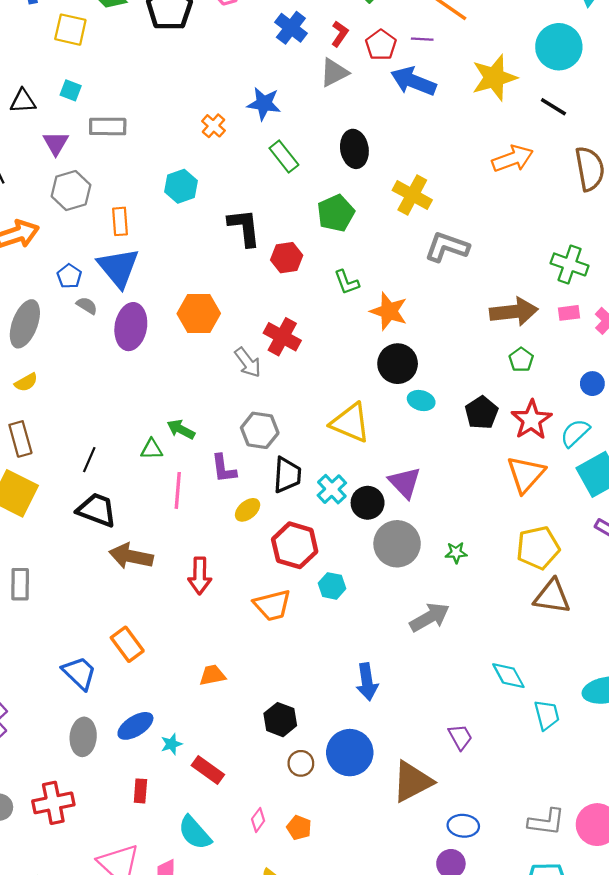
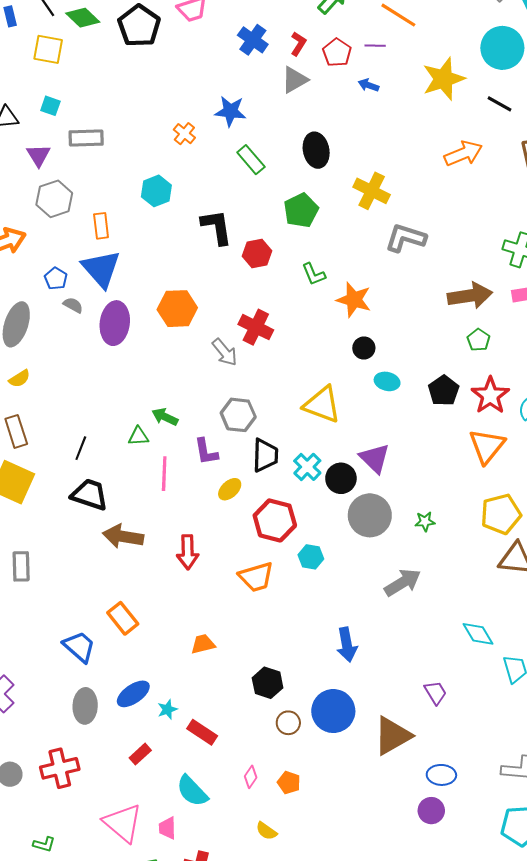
blue arrow: (413, 81) -> (369, 85), size x0.5
black circle: (398, 364) -> (364, 348), size x0.6
red rectangle: (140, 791) -> (140, 754), turned 45

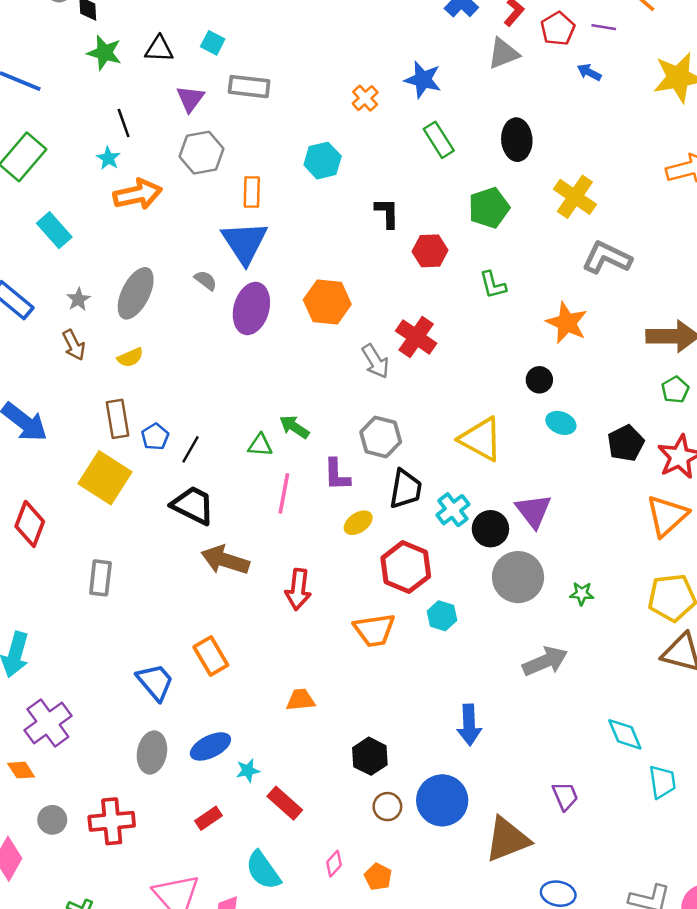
black L-shape: (217, 227) -> (387, 213), size x0.7
blue pentagon: (56, 278) -> (155, 437), moved
orange star: (354, 300) -> (567, 323), moved

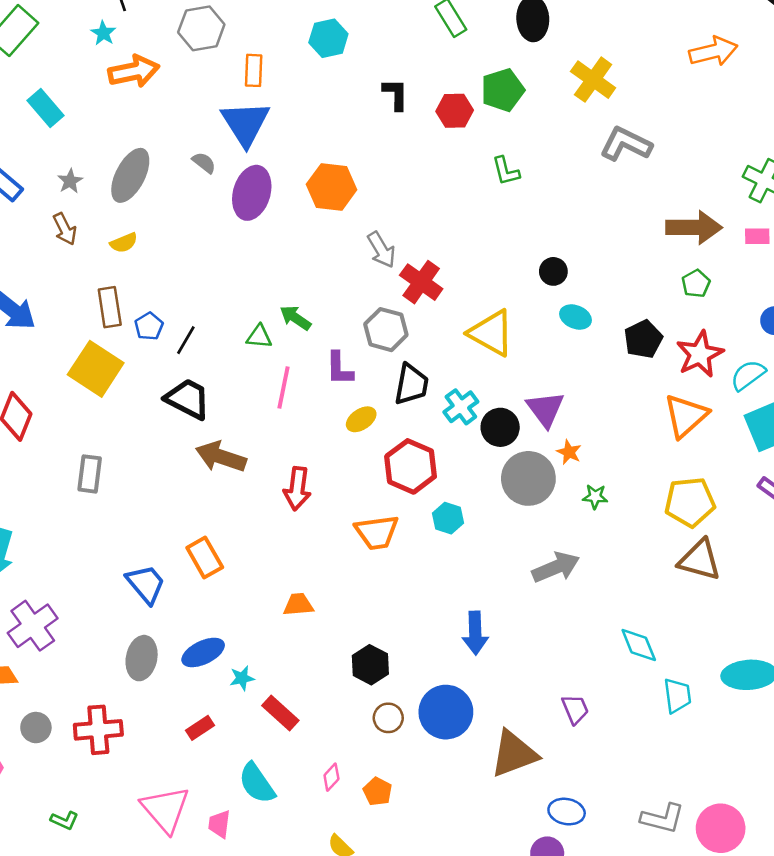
red hexagon: (430, 251) -> (455, 111), moved
orange star: (567, 323) -> (569, 452), moved, size x0.6
red cross: (416, 337) -> (421, 282), moved

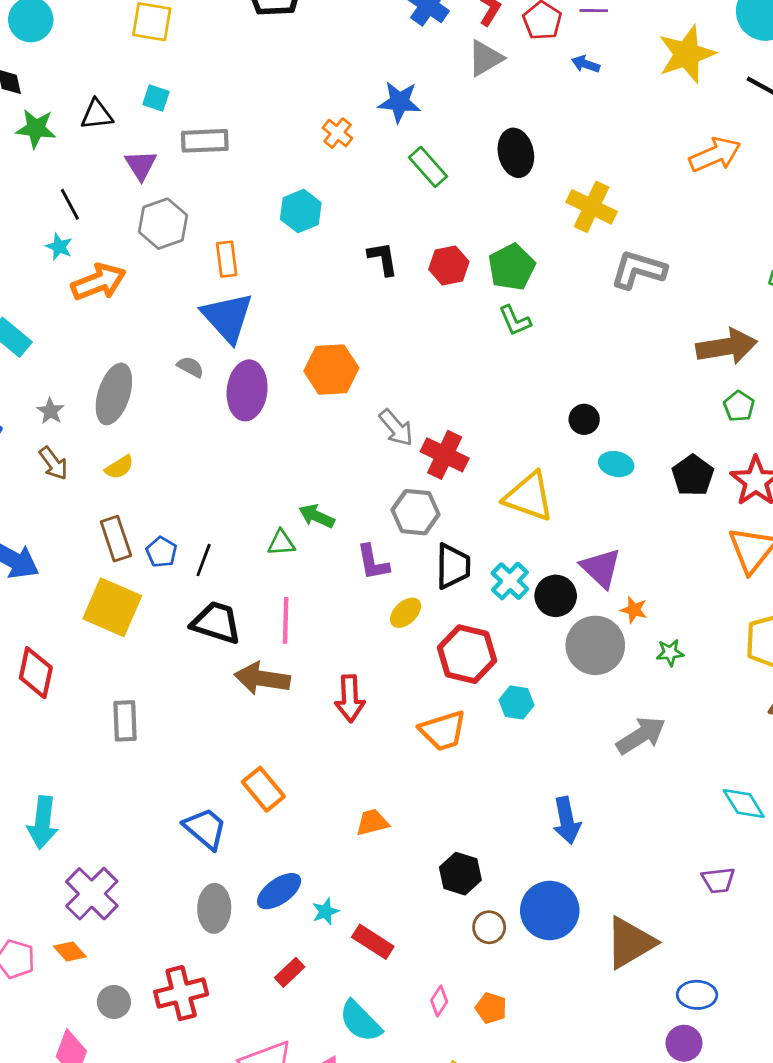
green pentagon: (503, 90) -> (512, 267), moved
pink line: (284, 387) -> (286, 620), moved
purple trapezoid: (575, 709) -> (718, 880), moved, turned 116

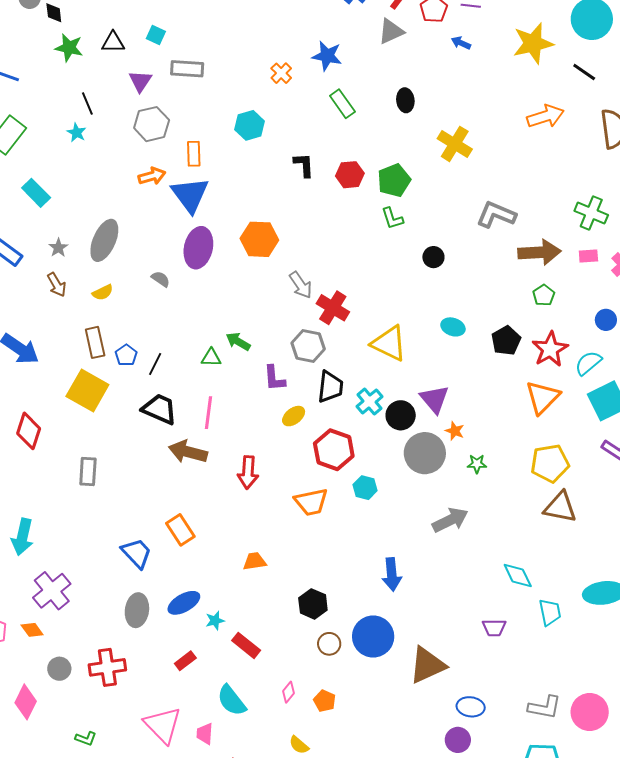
black ellipse: (516, 153) -> (405, 100), size x0.7
gray L-shape: (638, 270) -> (496, 215), moved
orange arrow: (99, 282) -> (152, 176), moved, size x0.7
gray semicircle: (190, 367) -> (161, 279), moved
black circle: (584, 419) -> (433, 257), moved

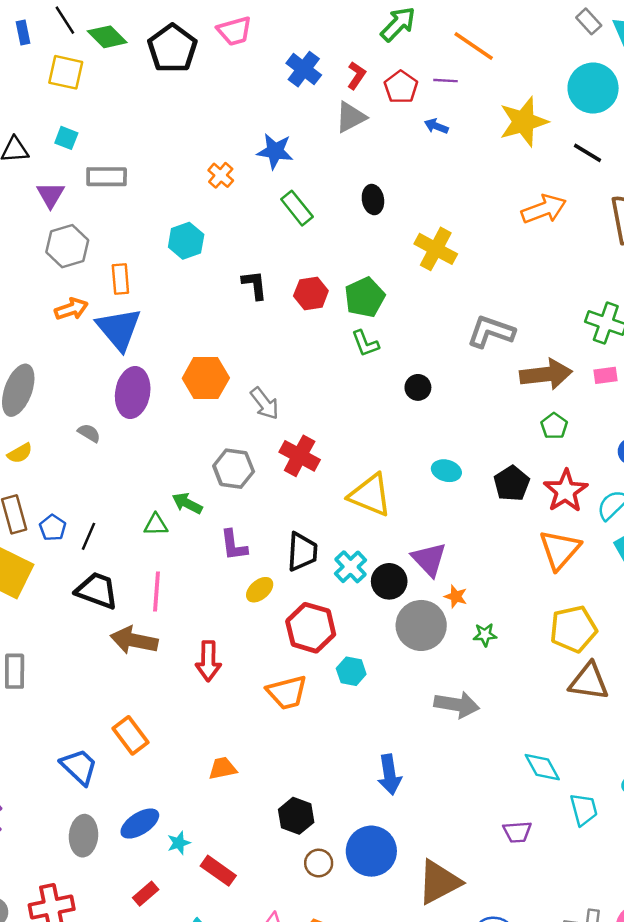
gray arrow: (301, 285) -> (265, 403), moved
gray hexagon: (308, 346) -> (234, 469), moved
gray arrow: (450, 520) -> (457, 705), turned 39

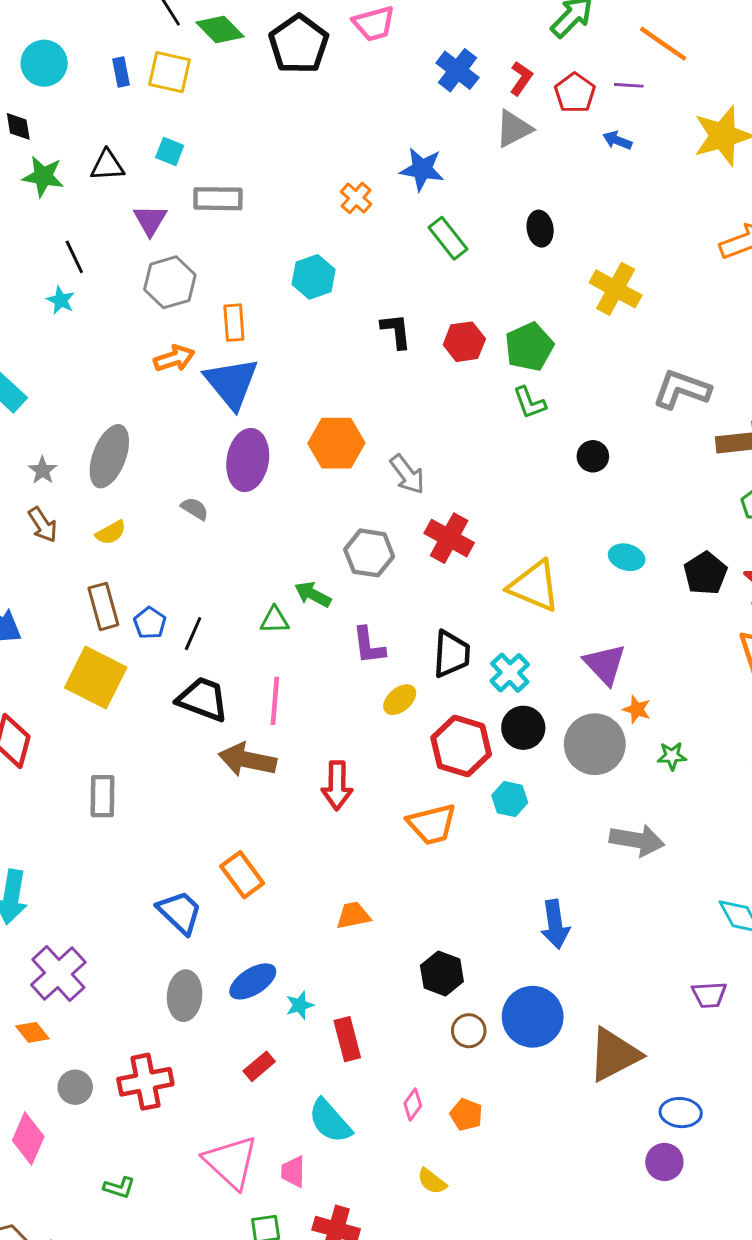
blue rectangle: (23, 33) -> (121, 72), moved
black circle: (389, 581) -> (523, 728), moved
red rectangle: (218, 871) -> (347, 1039), turned 40

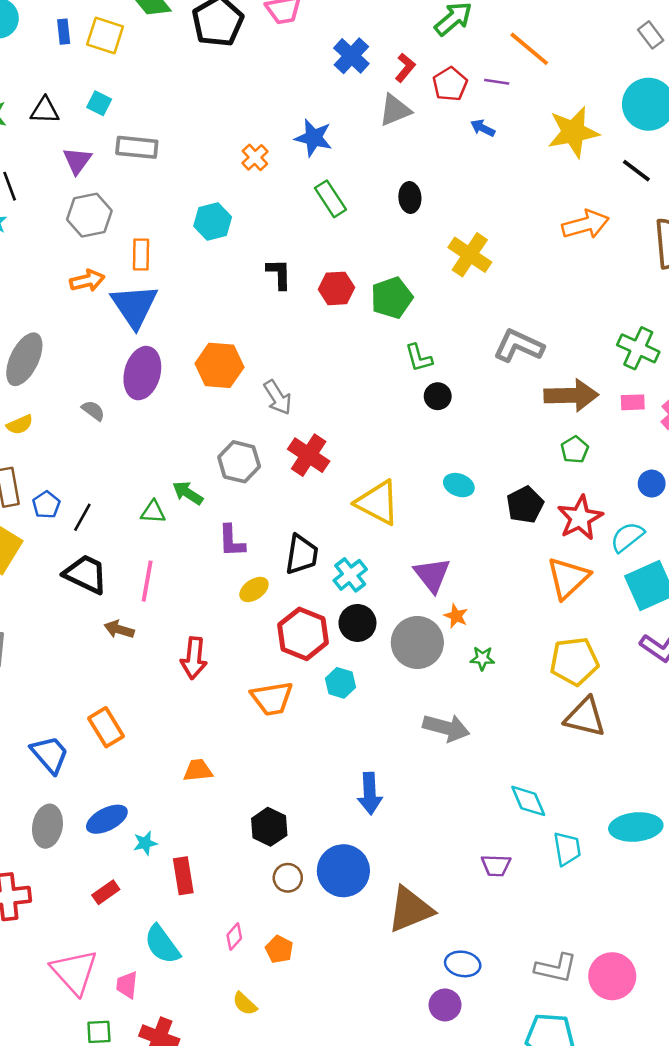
green L-shape: (530, 403) -> (419, 358), moved
brown arrow: (247, 760) -> (119, 629), size x0.6

